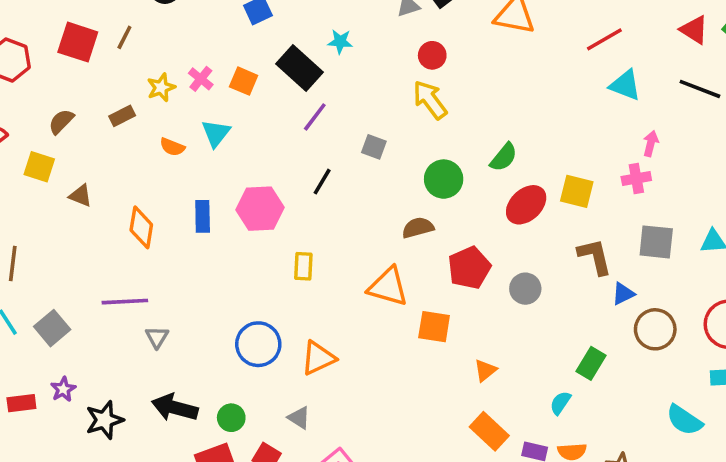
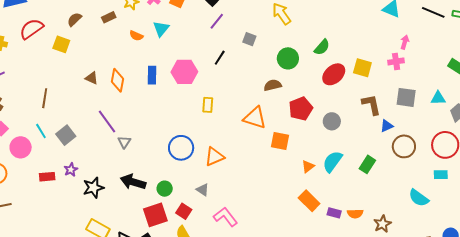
brown triangle: (80, 196) -> (92, 78), moved
purple line: (125, 302) -> (107, 122), turned 55
cyan semicircle: (560, 403) -> (332, 162), moved, size x1.6

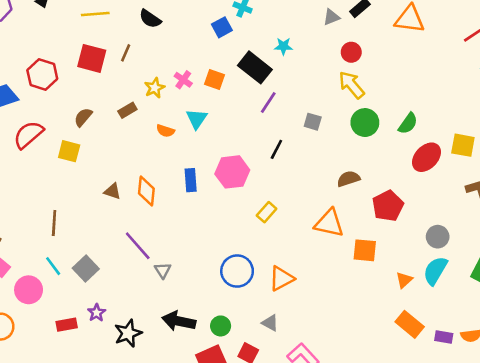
green circle: (288, 58) -> (365, 123), moved
yellow rectangle: (208, 105) -> (267, 212), turned 42
gray circle: (332, 121) -> (438, 237), moved

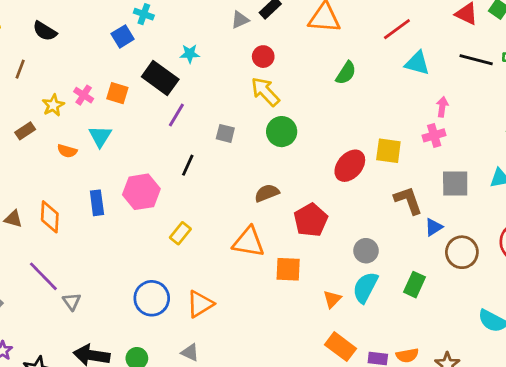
green semicircle: (408, 123) -> (346, 73), moved

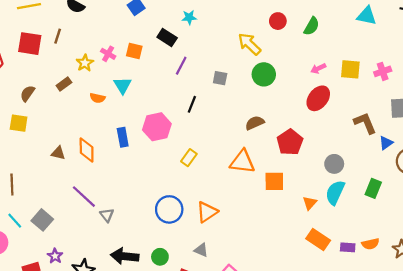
red circle: (263, 57) -> (278, 21), moved
black rectangle: (160, 78) -> (167, 37), size x0.7
pink arrow: (442, 107) -> (318, 68), moved, turned -120
yellow square: (388, 151) -> (350, 69), moved

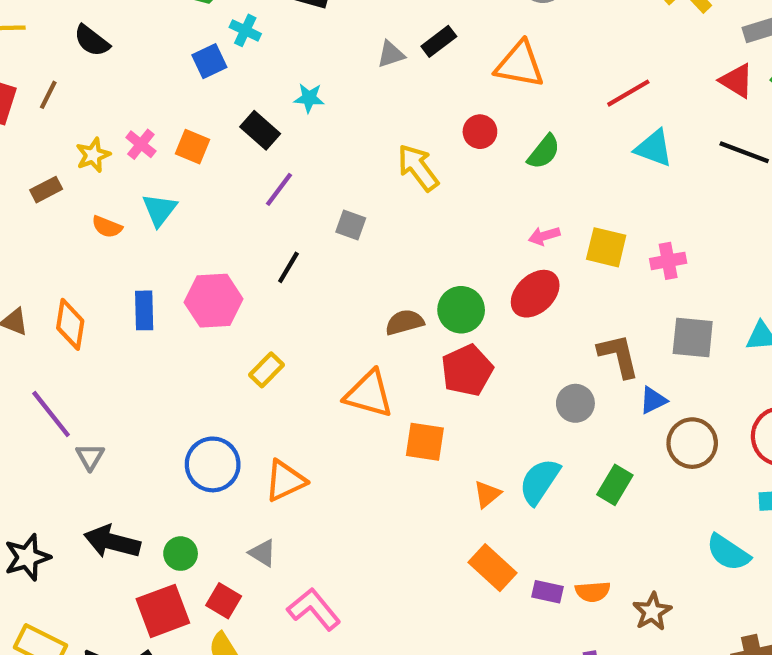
green circle: (264, 74) -> (461, 310), moved
gray circle: (334, 164) -> (575, 403), moved

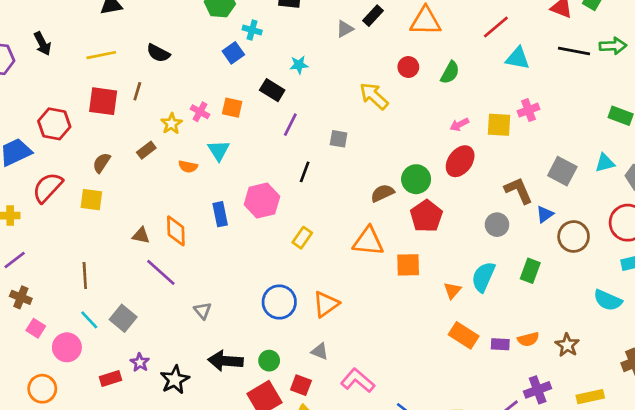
pink cross: (668, 261) -> (528, 110), moved
gray square: (693, 337) -> (562, 171), turned 32
purple line: (51, 414) -> (161, 272), moved

